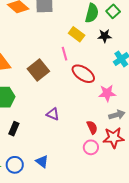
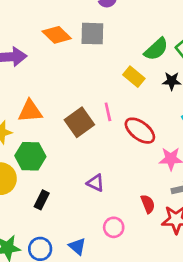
green semicircle: (92, 13) -> (156, 49), turned 30
pink line: (64, 54) -> (108, 112), moved
pink circle: (91, 147) -> (114, 227), moved

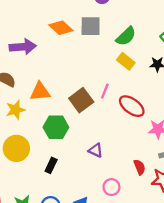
green semicircle: (156, 49) -> (126, 36), moved
pink line: (108, 112) -> (105, 91), turned 35
green hexagon: (30, 156) -> (56, 127), moved

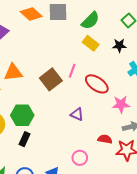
green hexagon: (56, 127) -> (22, 115), moved
purple triangle: (96, 150) -> (77, 114), moved
red semicircle: (139, 167) -> (105, 139), turned -56

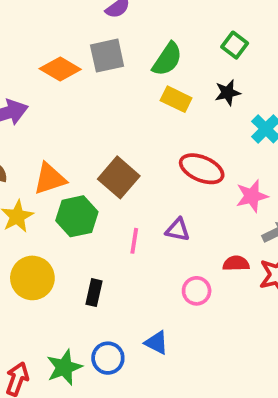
pink line: (72, 71) -> (134, 241), moved
green hexagon: (22, 115) -> (77, 216), moved
pink circle: (80, 158) -> (197, 291), moved

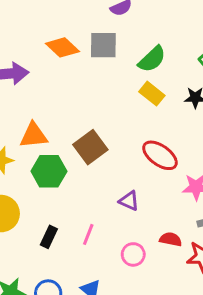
pink line: (134, 241) -> (88, 234), moved

